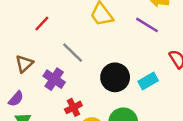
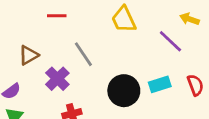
red line: (42, 24) -> (57, 16), turned 35
cyan rectangle: (148, 81) -> (160, 84), moved

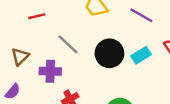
purple cross: (57, 79) -> (50, 71), turned -30
black circle: (124, 91) -> (109, 53), moved

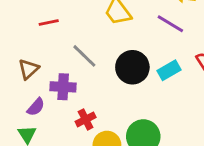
purple semicircle: (13, 92) -> (36, 107), moved

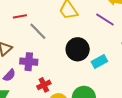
gray line: (84, 56) -> (38, 31), moved
cyan rectangle: (169, 70) -> (99, 62), moved

